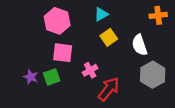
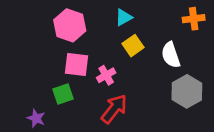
pink cross: (90, 70) -> (106, 75), moved
purple star: (31, 77) -> (36, 118), moved
red arrow: (109, 89) -> (114, 109), moved

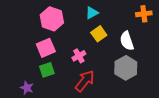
pink square: (77, 64) -> (46, 48), moved, turned -30
gray hexagon: (187, 91) -> (126, 68), moved

